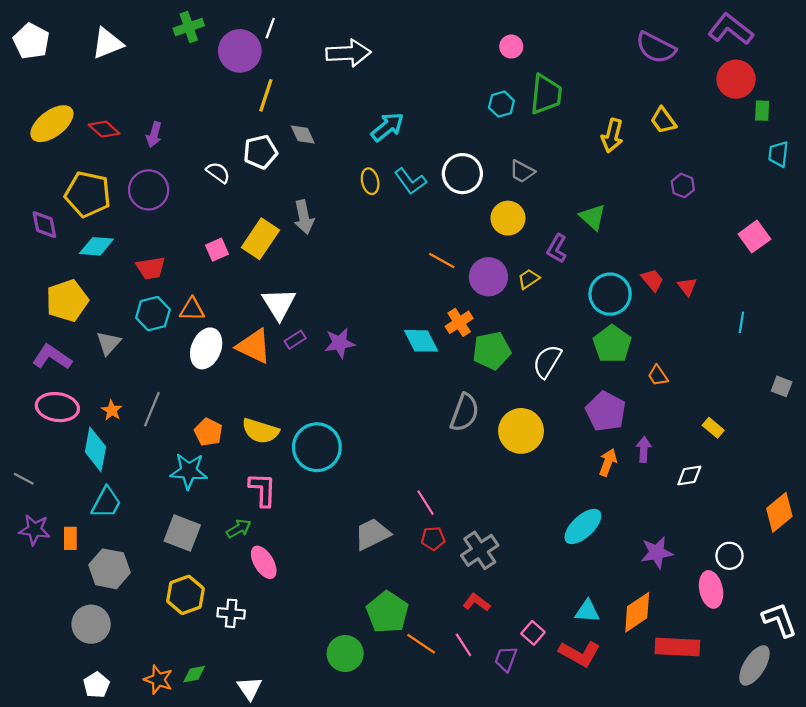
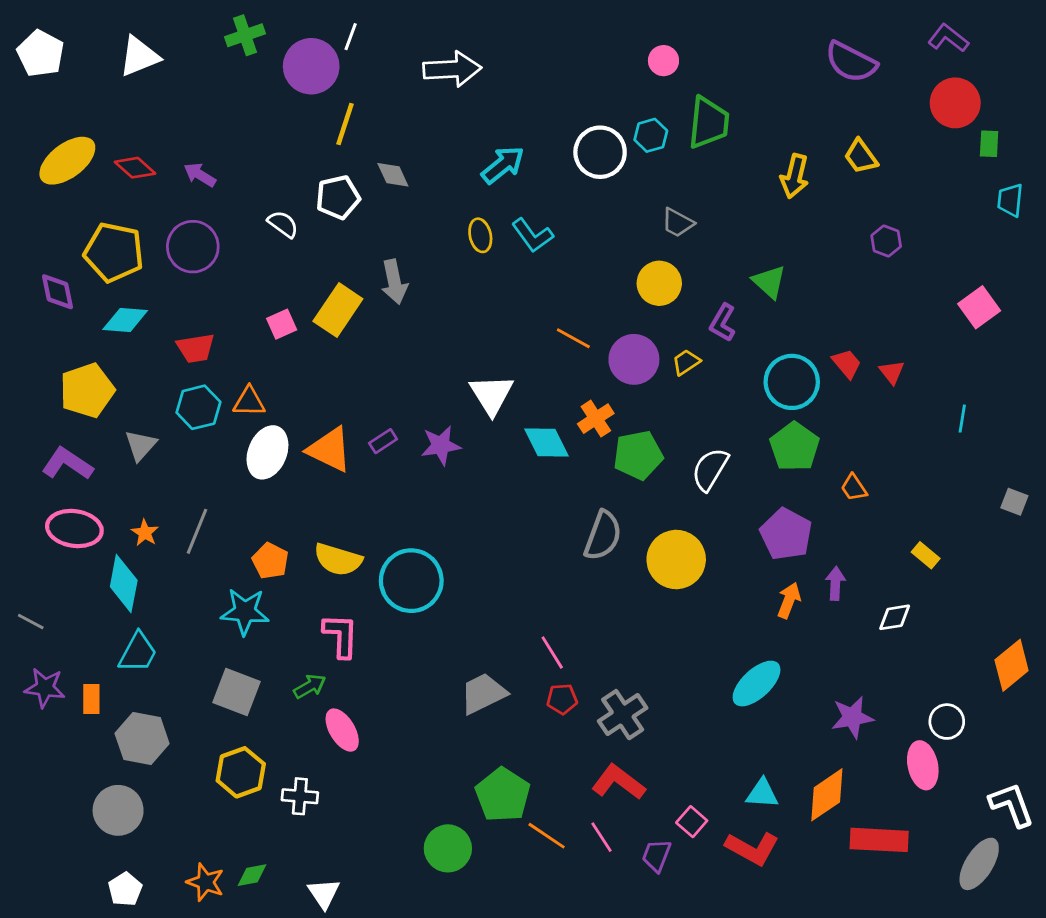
purple L-shape: (731, 29) -> (948, 38), size x0.7
purple arrow: (154, 135) -> (200, 175), turned 105
white circle: (462, 174) -> (600, 152), moved
white triangle: (279, 304) -> (492, 395), moved
red L-shape: (476, 602) -> (618, 782), size x1.5

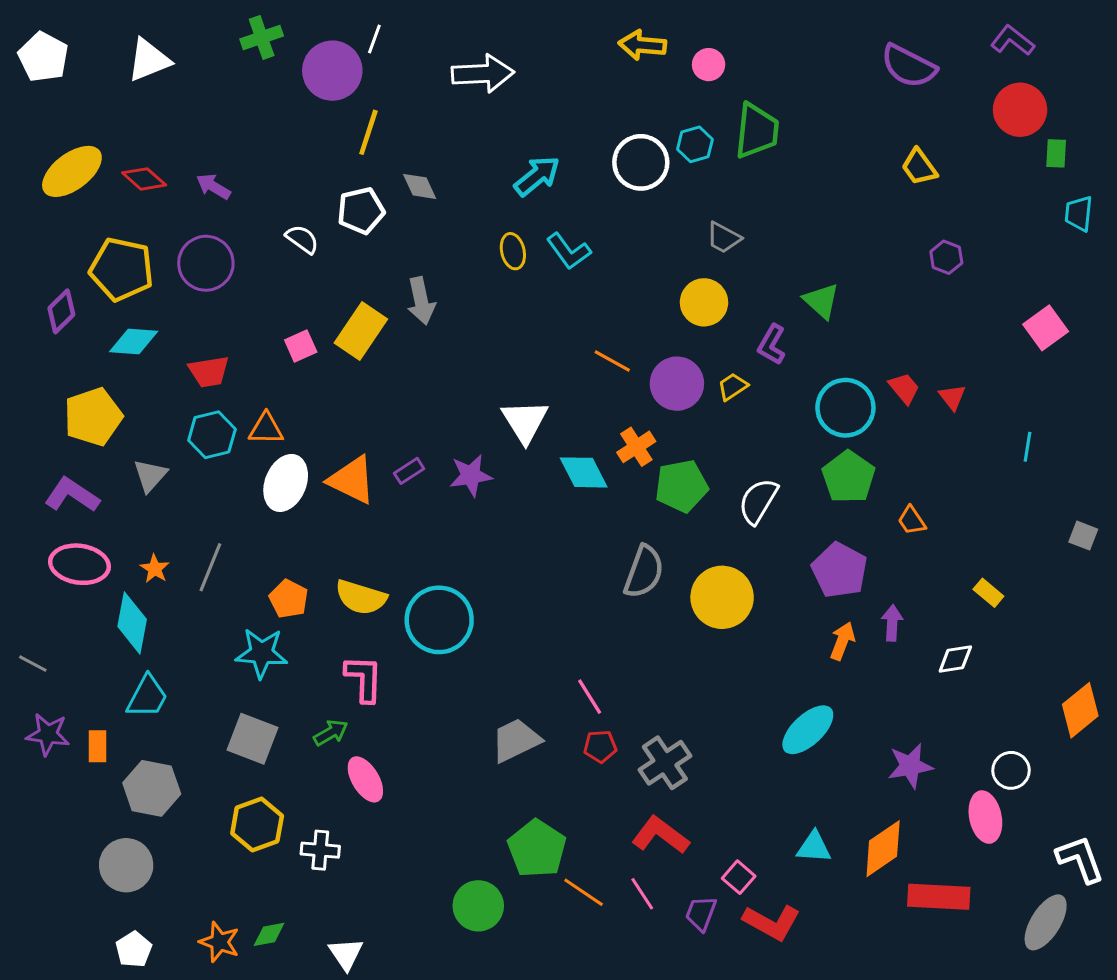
yellow arrow: (795, 176) -> (642, 45), moved, turned 81
purple diamond: (57, 292) -> (61, 311), turned 57
red L-shape: (752, 848) -> (772, 922), moved

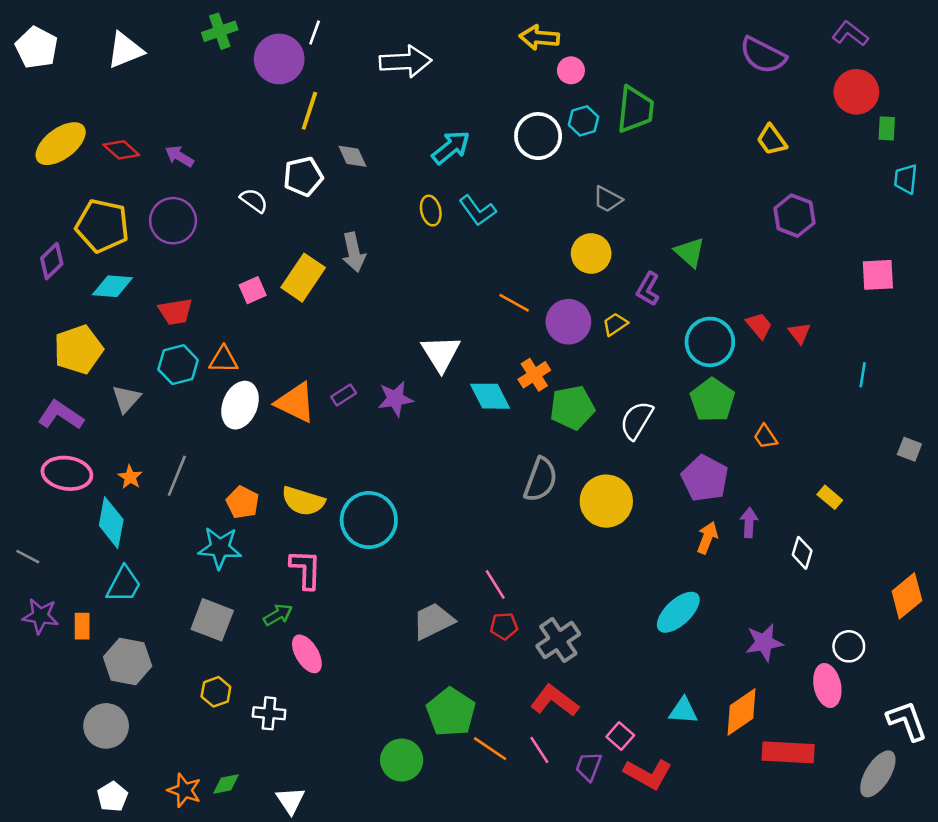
pink circle: (709, 65) -> (571, 70), moved
purple hexagon: (946, 257) -> (794, 216), size x1.5
pink square: (1046, 328) -> (878, 275), turned 33
white diamond: (955, 659) -> (802, 553), turned -64
yellow hexagon: (257, 825) -> (216, 692), size x0.7

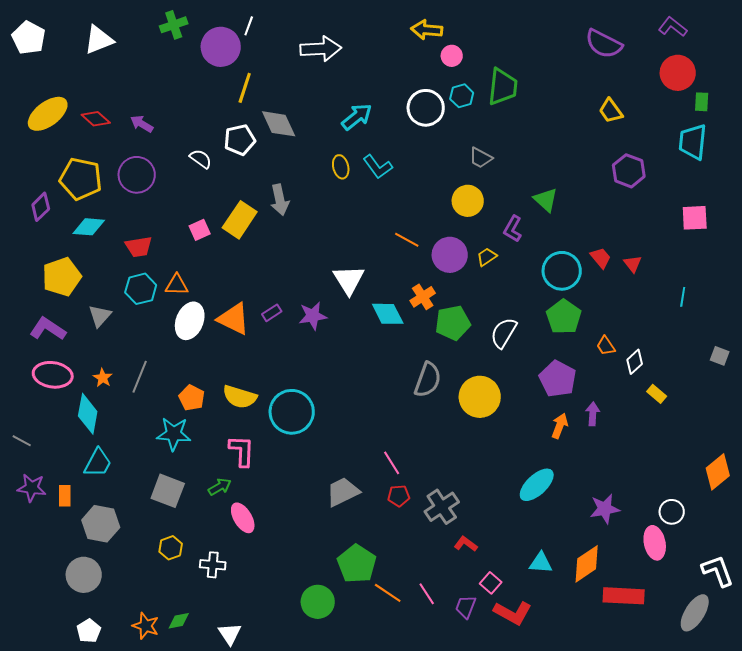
gray diamond: (352, 156) -> (279, 124), size x1.5
cyan trapezoid: (906, 179) -> (693, 142), moved, size x1.5
white diamond: (802, 553) -> (635, 362), moved, turned 30
red L-shape: (554, 701) -> (466, 544), moved, size x0.6

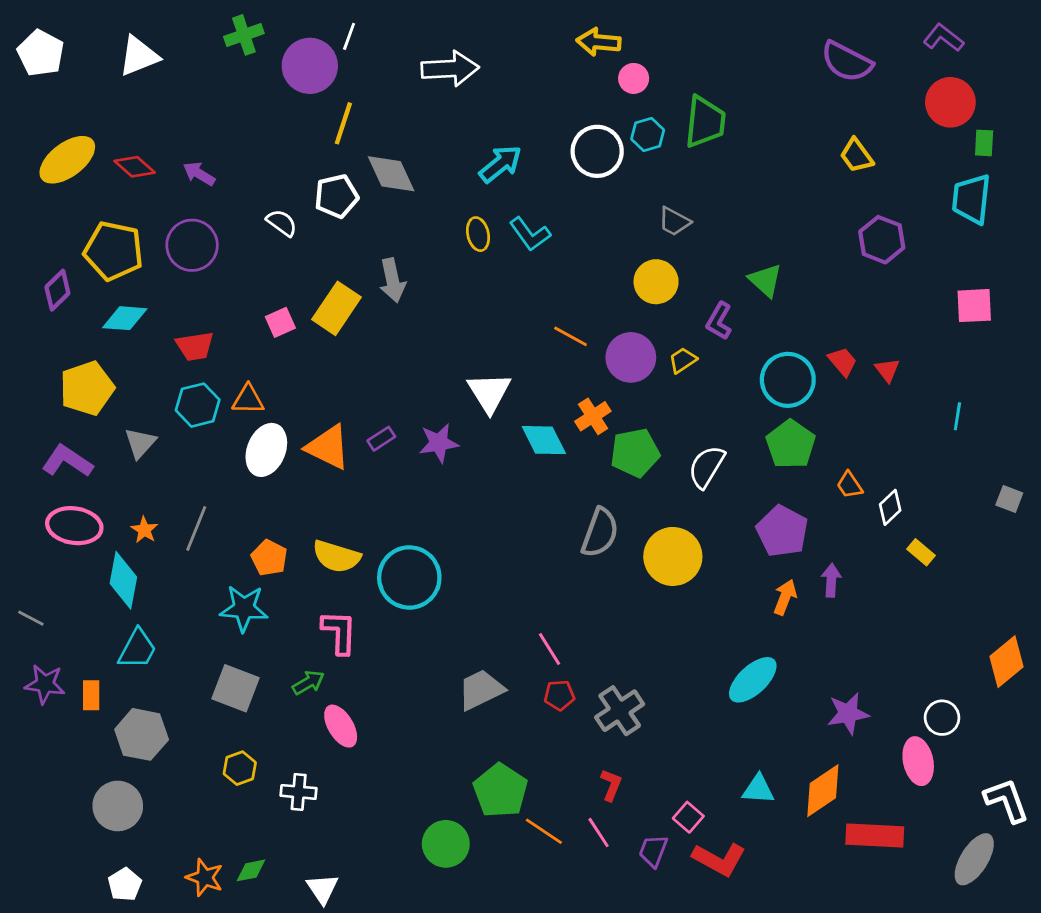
red L-shape: (466, 544) -> (611, 785), moved, turned 75

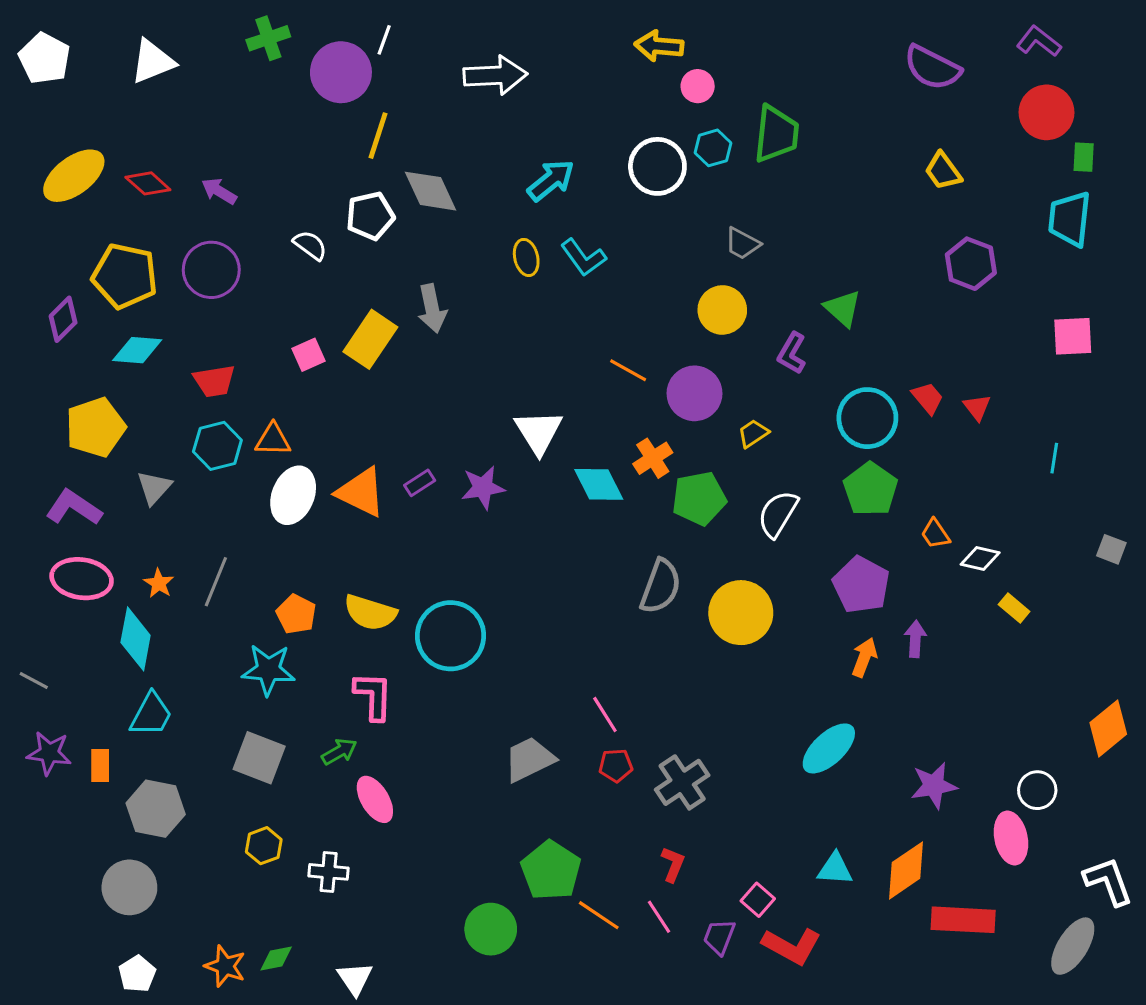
yellow trapezoid: (683, 360) -> (753, 434), moved
white diamond: (890, 507) -> (980, 559), turned 56

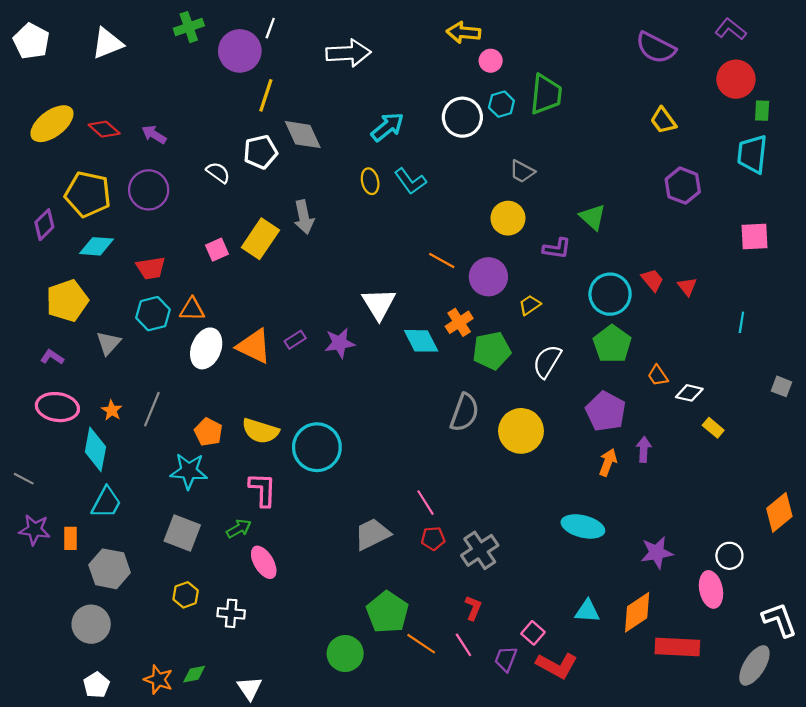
purple L-shape: (792, 353) -> (557, 249), turned -112
purple L-shape: (74, 508) -> (52, 357), size x0.6
cyan ellipse: (829, 748) -> (583, 526), turned 57

